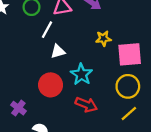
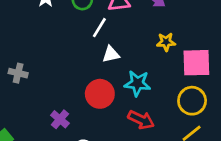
cyan star: (81, 74) -> (137, 83), turned -30

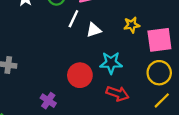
white triangle: (111, 54) -> (94, 30), moved

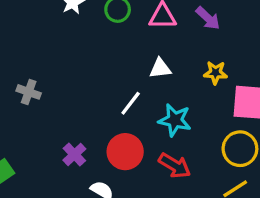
white line: (73, 19) -> (131, 103), moved
red circle: (80, 75) -> (125, 152), moved

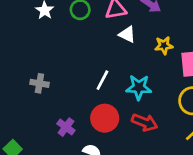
white triangle: (160, 68) -> (127, 34), moved, turned 42
gray cross: (29, 92) -> (39, 83), moved

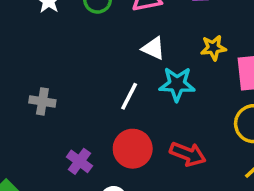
white triangle: (127, 34) -> (153, 48), moved
cyan star: (139, 87) -> (177, 84), moved

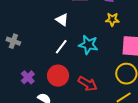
white triangle: (153, 48) -> (62, 20), moved
yellow star: (213, 48) -> (112, 19), moved

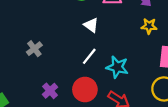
gray cross: (13, 41) -> (34, 49), turned 32
cyan star: (88, 45) -> (117, 67), moved

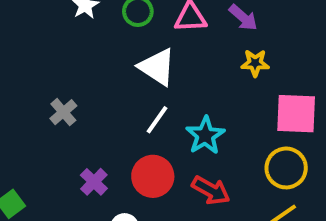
white triangle: (91, 25) -> (157, 67), size x1.5
cyan star: (117, 67) -> (205, 135), turned 30

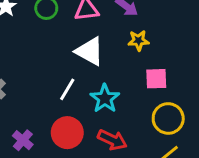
white triangle: (157, 67) -> (90, 51), moved
pink square: (296, 114) -> (156, 79), moved, size x0.7

